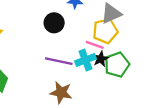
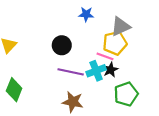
black circle: (54, 23) -> (62, 45), moved
green pentagon: (117, 65) -> (126, 94), moved

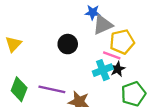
gray triangle: (120, 26) -> (103, 25), moved
purple line: (71, 72) -> (52, 89), moved

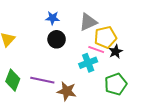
blue star: (93, 12) -> (52, 18), moved
black star: (118, 69) -> (116, 52), moved

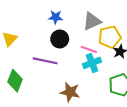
pink line: (96, 50) -> (89, 49), moved
purple line: (42, 80) -> (45, 61), moved

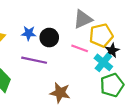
blue star: (56, 17) -> (29, 33), moved
cyan cross: (92, 63) -> (103, 62), moved, turned -30

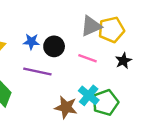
yellow pentagon: (101, 35) -> (111, 30), moved
cyan cross: (103, 62) -> (89, 95), moved
green pentagon: (112, 85) -> (105, 103), moved

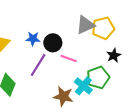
pink line: (87, 58) -> (69, 59), moved
purple line: (37, 71) -> (38, 65), turned -70
green pentagon: (105, 103) -> (98, 77), moved

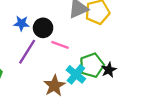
black star: (114, 55) -> (109, 70), moved
brown star: (63, 96) -> (54, 86), turned 30

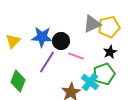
blue star: (21, 23) -> (42, 37), size x1.5
black star: (109, 70) -> (110, 52), moved

